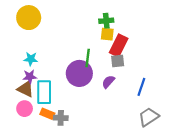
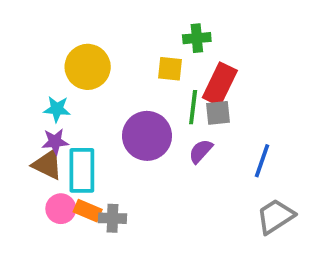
yellow circle: (29, 18) -> (88, 67), moved
yellow square: (107, 34) -> (170, 69), moved
green line: (88, 58) -> (193, 107), moved
pink circle: (25, 109) -> (61, 209), moved

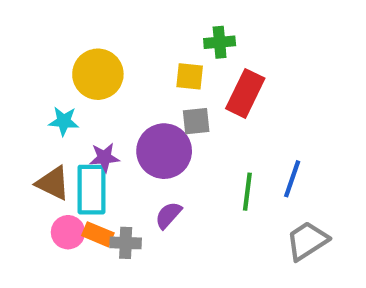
green line: (193, 107) -> (247, 192), moved
gray square: (218, 113) -> (196, 121), moved
purple star: (55, 142) -> (104, 157), moved
purple semicircle: (201, 151) -> (168, 215), moved

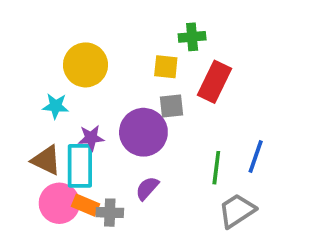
pink circle: (68, 232) -> (59, 203), size x1.4
gray trapezoid: (307, 241) -> (237, 211), moved

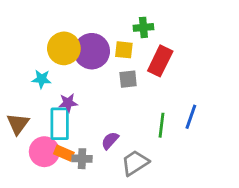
purple circle: (143, 132) -> (92, 51), moved
brown triangle: (46, 160) -> (18, 124), moved, turned 40
gray trapezoid: (237, 211) -> (135, 163), moved

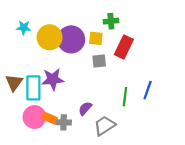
cyan star: (42, 79) -> (24, 28), moved
purple star: (68, 103) -> (53, 79), size x1.5
brown triangle: (18, 124) -> (14, 83), moved
cyan rectangle: (60, 124) -> (33, 88), moved

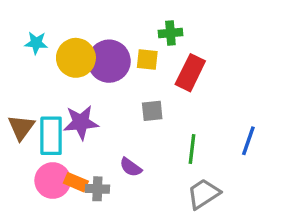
gray square: (99, 61) -> (152, 111), moved
blue line: (148, 90) -> (248, 141), moved
purple semicircle: (85, 108) -> (131, 167), turned -96
gray trapezoid: (105, 126) -> (204, 194), moved

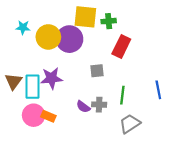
yellow square: (147, 59) -> (85, 17), moved, size x1.6
blue line: (248, 141) -> (158, 90), turned -30
gray cross: (97, 189) -> (99, 105), moved

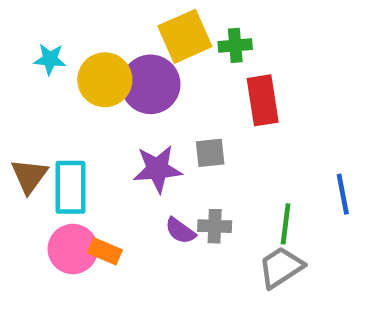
yellow square: (85, 17) -> (185, 36), turned -30
red rectangle: (121, 46) -> (263, 100), turned -35
purple star: (52, 78) -> (157, 169), moved
green line: (122, 95) -> (286, 224), moved

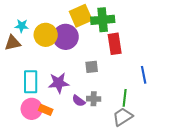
green cross: (235, 45) -> (103, 20), size x1.6
purple star: (157, 169) -> (59, 83), moved
brown triangle: (29, 176) -> (13, 43), moved, turned 42
blue line: (343, 194) -> (144, 75), moved

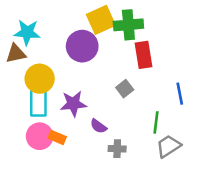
cyan star: (22, 26) -> (27, 32), size x1.5
yellow circle: (46, 35) -> (40, 79), moved
gray square: (92, 67) -> (125, 89), moved, turned -32
gray cross: (94, 99) -> (117, 149), moved
gray trapezoid: (123, 117) -> (168, 146), moved

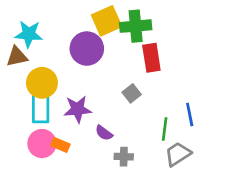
blue line: (180, 94) -> (190, 114), moved

